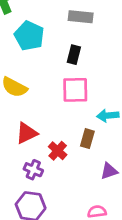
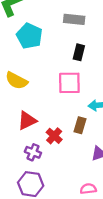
black rectangle: (74, 55) -> (79, 52), moved

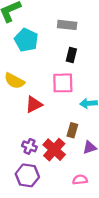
red triangle: (27, 121) -> (34, 104), moved
brown rectangle: (80, 125) -> (72, 130), moved
red cross: (54, 136) -> (54, 150), moved, size x1.5

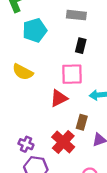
cyan pentagon: (26, 40) -> (35, 30), turned 30
red triangle: (34, 104) -> (59, 98), moved
purple cross: (29, 146) -> (26, 144), moved

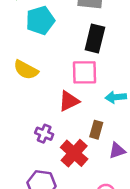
black rectangle: (81, 46) -> (95, 39), size x1.5
purple cross: (26, 144) -> (44, 134), moved

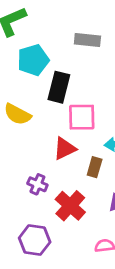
black rectangle: (95, 39) -> (59, 87), moved
brown rectangle: (96, 130) -> (95, 167), moved

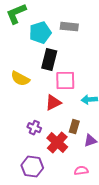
cyan pentagon: (33, 60) -> (40, 33), moved
brown rectangle: (95, 167) -> (74, 127), moved

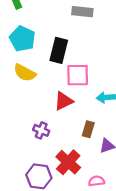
cyan pentagon: (40, 33) -> (22, 39), moved, turned -30
red cross: (57, 143) -> (68, 162), moved

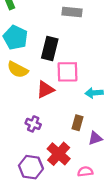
red triangle: (64, 101) -> (45, 90), moved

